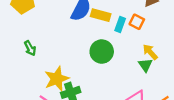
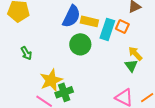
cyan rectangle: (120, 25) -> (107, 29), size x1.5
green circle: (102, 52) -> (80, 44), moved

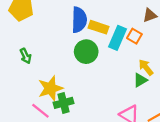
blue semicircle: (71, 16) -> (79, 20), turned -30
green triangle: (131, 66) -> (140, 80), turned 32

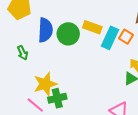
blue semicircle: (79, 20) -> (45, 30), moved
green circle: (86, 52) -> (68, 34), moved

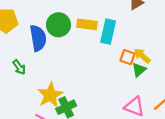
green circle: (68, 34) -> (58, 25), moved
orange square: (126, 37) -> (128, 57), moved

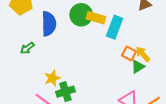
green circle: (58, 25) -> (81, 15), moved
green arrow: (19, 67) -> (27, 48), turned 80
yellow star: (50, 95) -> (52, 78), size x0.7

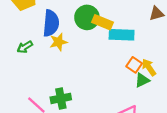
cyan rectangle: (115, 27) -> (122, 35), turned 65
yellow star: (52, 78) -> (58, 42), moved

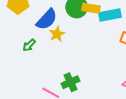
blue semicircle: (51, 23) -> (47, 19), turned 50

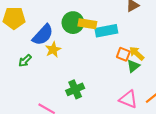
green cross: (71, 82) -> (75, 89), moved

